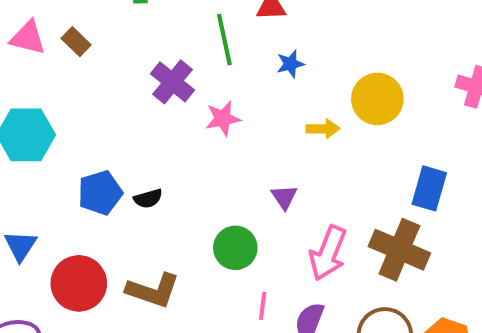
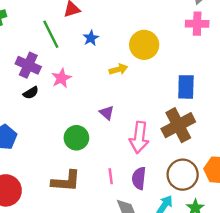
black semicircle: (148, 199) -> (31, 93), moved
green circle: (235, 248) -> (76, 138), moved
brown cross: (399, 250) -> (178, 125), turned -36
brown L-shape: (153, 290) -> (66, 181), moved

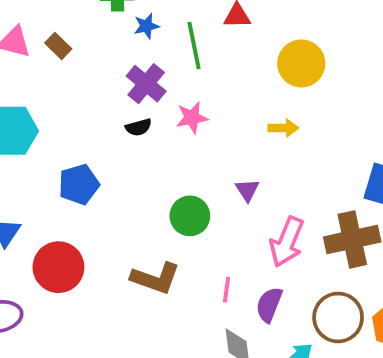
blue star: (91, 38) -> (146, 26), moved
yellow circle: (144, 45) -> (301, 63), moved

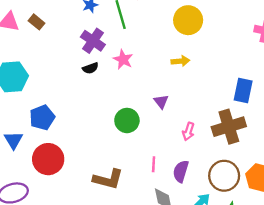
pink star: (192, 118) -> (123, 59), turned -30
blue pentagon: (79, 184) -> (42, 117), moved
pink arrow: (287, 242) -> (188, 132), size x0.6
brown L-shape: (156, 278) -> (108, 179), moved

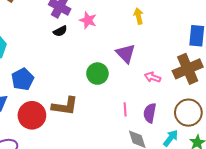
yellow arrow: (180, 61) -> (139, 16), turned -91
purple triangle: (161, 101) -> (126, 53), size x1.5
pink arrow: (188, 132) -> (153, 77), turned 98
brown L-shape: (108, 179) -> (65, 106), moved

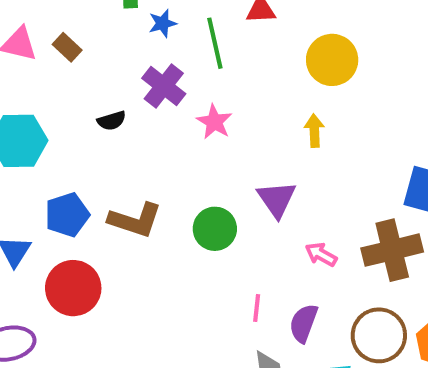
black semicircle: (60, 31) -> (112, 121), moved
brown L-shape: (65, 106) -> (135, 220), moved

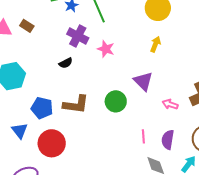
black semicircle: (112, 121) -> (66, 63), moved
yellow arrow: (314, 131) -> (156, 44), turned 35
blue pentagon: (67, 215) -> (42, 108), turned -30

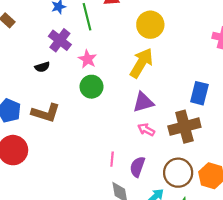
yellow arrow: (156, 44) -> (141, 63), size x1.8
purple triangle: (143, 81) -> (143, 102), moved, turned 50
green circle: (116, 101) -> (91, 87), moved

